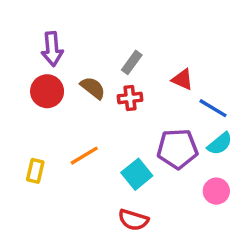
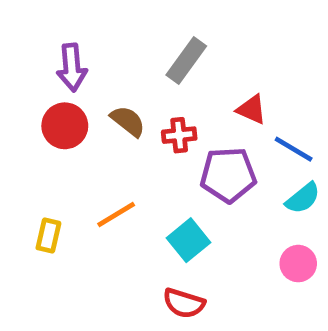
gray rectangle: (132, 62) -> (186, 60), moved, size x1.4
purple pentagon: (177, 149) -> (228, 175), moved

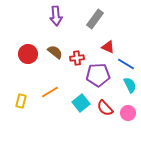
gray rectangle: (186, 60) -> (95, 19), moved
purple arrow: (72, 67) -> (56, 16), moved
cyan semicircle: (303, 198) -> (130, 85), turned -77
red semicircle: (184, 303) -> (105, 108), moved, turned 30

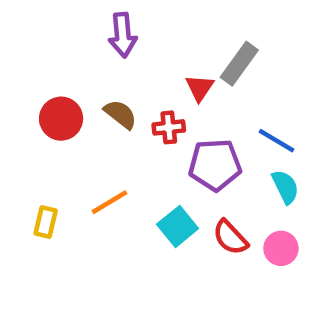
gray rectangle: (95, 19) -> (239, 64), moved
red triangle: (108, 47) -> (200, 88), moved, turned 40

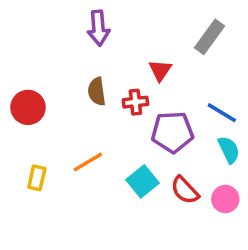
gray rectangle: (239, 64) -> (209, 37), moved
brown semicircle: (120, 114) -> (97, 92), turned -136
red circle: (61, 119) -> (28, 107), moved

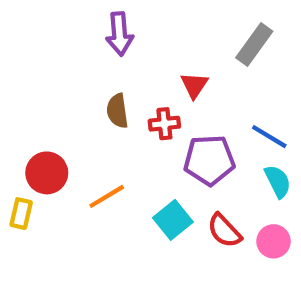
red circle: (28, 107) -> (47, 173), moved
yellow rectangle: (37, 178) -> (21, 214), moved

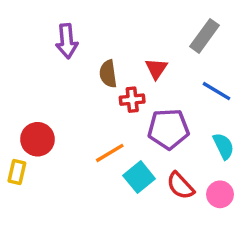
purple arrow: (119, 34) -> (67, 41), moved
brown semicircle: (117, 111) -> (108, 74), moved
blue line: (269, 137) -> (217, 91), moved
orange line: (107, 196) -> (110, 153), moved

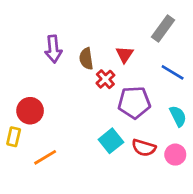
purple arrow: (67, 41) -> (53, 49), moved
red cross: (132, 100) -> (105, 79), turned -36
orange line: (110, 153) -> (45, 157), moved
red semicircle: (180, 186) -> (144, 148), turned -30

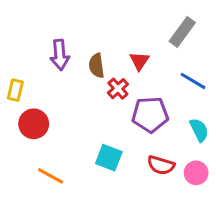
yellow rectangle: (14, 137) -> (15, 90), moved
cyan square: (111, 141) -> (109, 158), moved, turned -30
orange line: (45, 157) -> (51, 176), turned 60

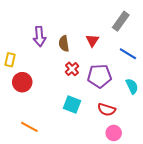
red cross: (118, 89) -> (72, 69), moved
pink circle: (196, 173) -> (114, 133), moved
orange line: (51, 176) -> (29, 127), moved

